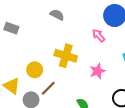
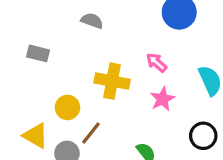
gray rectangle: (11, 28) -> (38, 53), moved
pink arrow: (99, 36) -> (157, 63), moved

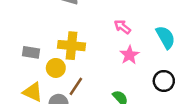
gray rectangle: (38, 53) -> (31, 52), moved
yellow cross: (112, 81) -> (72, 46), moved

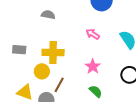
gray rectangle: (31, 52) -> (19, 50), moved
pink star: (130, 55) -> (93, 66), moved

